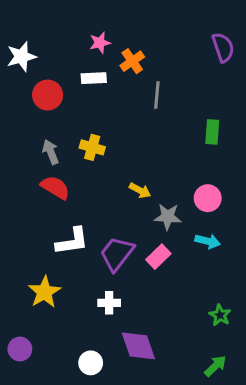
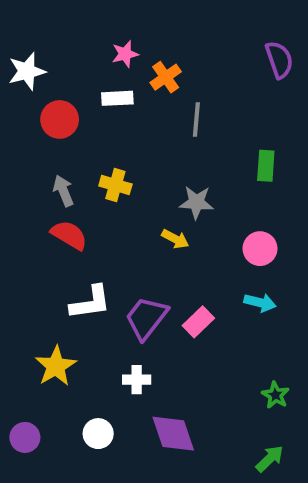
gray star: (168, 217) -> (196, 202), moved
white circle: (91, 363) -> (98, 434), moved

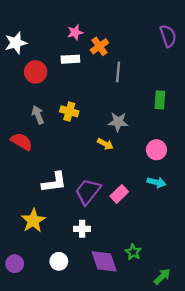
red semicircle: (69, 235) -> (22, 142), moved
green star: (275, 395) -> (133, 252), moved

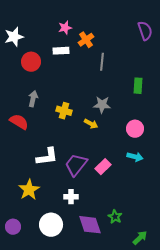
yellow cross: (69, 111) -> (64, 111), moved
gray arrow: (38, 115) -> (33, 99), turned 35
white circle: (59, 261) -> (51, 225), size x1.5

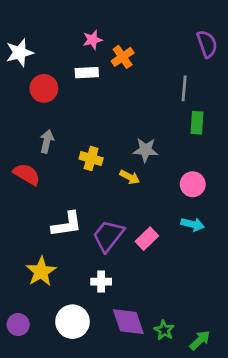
gray line: (102, 62) -> (184, 88), moved
green star: (115, 217) -> (164, 330), moved

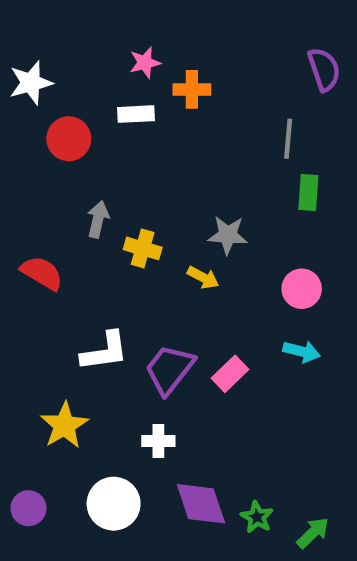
orange cross: (123, 57) -> (192, 89), turned 35
gray arrow: (47, 141) -> (98, 219), moved

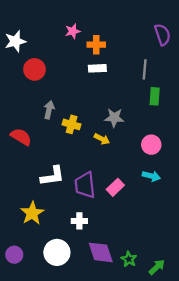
white rectangle: (136, 114) -> (97, 68), moved
purple trapezoid: (170, 369) -> (85, 185), turned -44

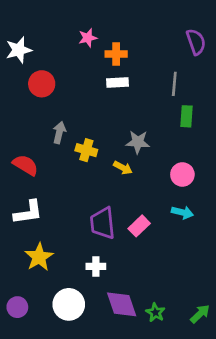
white L-shape: (52, 176) -> (28, 212), moved
green arrow: (157, 267) -> (200, 314), moved

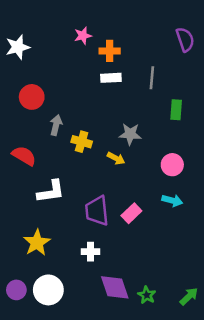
red circle: (42, 84) -> (32, 97), moved
gray line: (174, 84) -> (152, 78), moved
white L-shape: (28, 212) -> (51, 192), moved
white circle: (69, 304) -> (48, 290), moved

